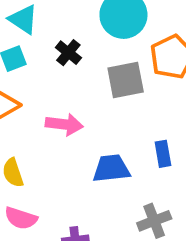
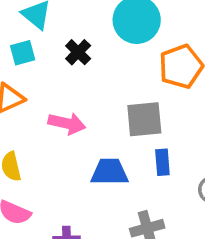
gray square: (126, 80) -> (144, 119), moved

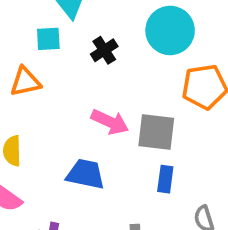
pink arrow: (67, 123) -> (110, 122), moved
blue trapezoid: (110, 172) -> (86, 174), moved

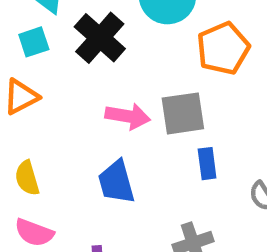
black cross: (104, 50) -> (100, 38), size x1.6
blue trapezoid: (86, 174) -> (116, 182), turned -102

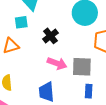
black cross: (100, 38) -> (50, 36), moved, size x0.7

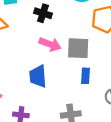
black cross: (50, 36) -> (43, 13), turned -35

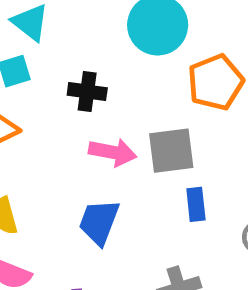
blue trapezoid: (38, 76) -> (99, 222), turned 35

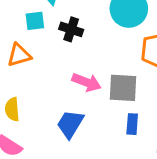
black cross: (87, 92) -> (71, 29), moved

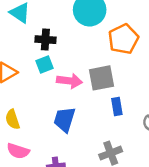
cyan square: (35, 21) -> (45, 64), moved

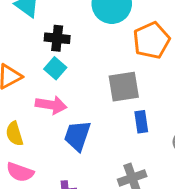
cyan square: (45, 64) -> (55, 68), turned -30
pink arrow: (70, 81) -> (51, 105), moved

